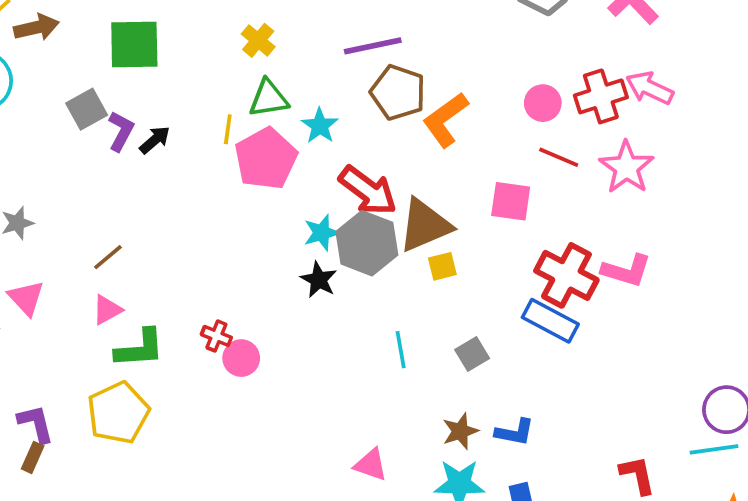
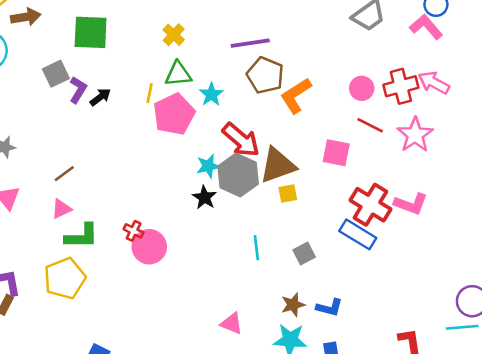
pink circle: (241, 358) -> (149, 247), size x1.4

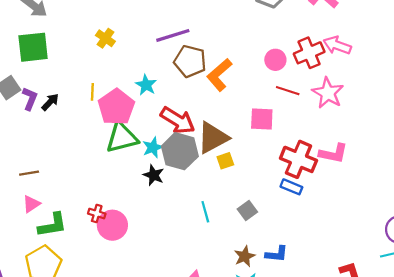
green triangle: (178, 74) -> (122, 138), moved, size x1.4
brown line: (64, 174) -> (29, 173), turned 36
blue rectangle: (358, 234) -> (291, 187), size x0.7

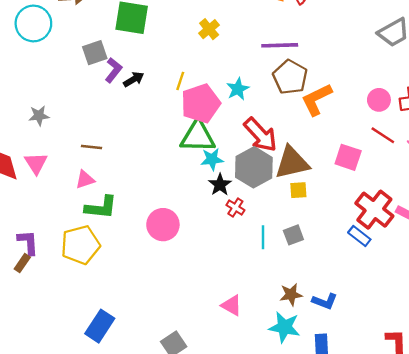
cyan star: (153, 147) -> (212, 159), moved
gray square: (247, 210) -> (293, 235), moved
red cross: (97, 214) -> (235, 208), moved

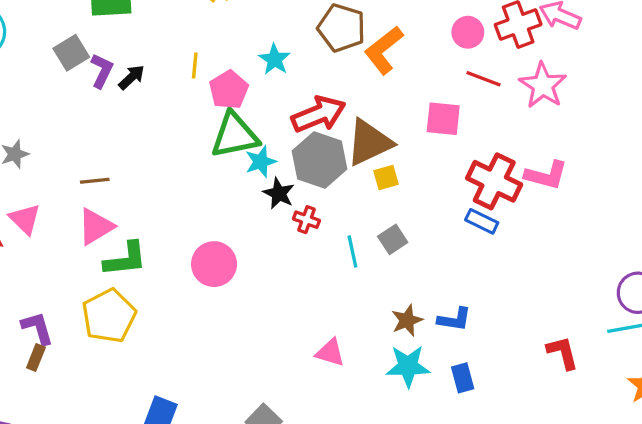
pink pentagon: (201, 103) -> (229, 90), size x0.7
red arrow: (260, 135) -> (319, 114), turned -57
pink triangle: (85, 180) -> (96, 227), size x1.4

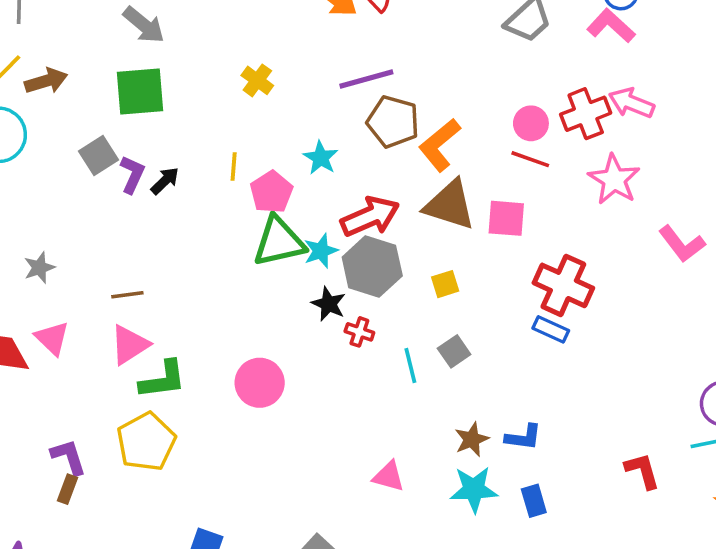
red line: (484, 79) -> (530, 159), moved
brown triangle: (369, 142) -> (450, 205), moved, turned 44
cyan star: (261, 162) -> (321, 251), moved
pink L-shape: (546, 175) -> (682, 244), moved, turned 39

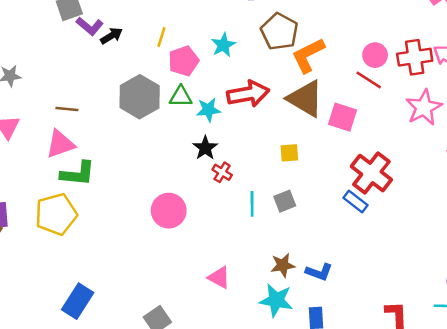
purple L-shape: (132, 174) -> (90, 26), turned 92
green triangle: (279, 242) -> (181, 97), size x0.6
gray hexagon: (372, 266) -> (140, 97), moved
pink circle: (260, 383) -> (169, 211), moved

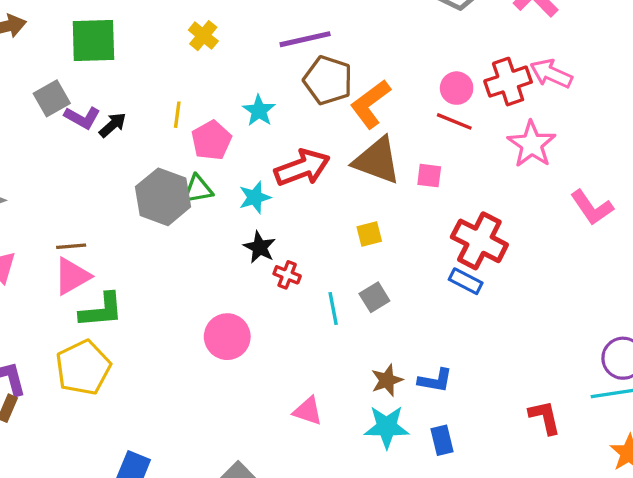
green triangle: (181, 97) -> (198, 189), moved
brown line: (67, 109) -> (71, 246), moved
pink square: (342, 117) -> (429, 176), size x0.7

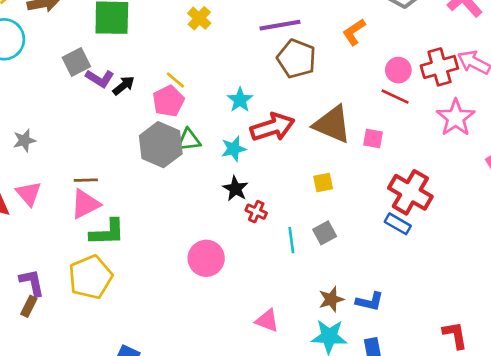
orange L-shape: (370, 104) -> (354, 32), moved, size x0.7
cyan star: (259, 111) -> (240, 100), moved
yellow line: (177, 115) -> (175, 80), turned -60
pink pentagon: (211, 140) -> (168, 101), moved

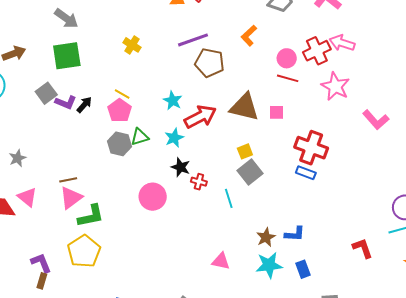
gray hexagon: (161, 145) -> (119, 144), size x0.7
gray square: (325, 233) -> (250, 172), moved, size x1.4
pink circle: (206, 258) -> (153, 197), moved

